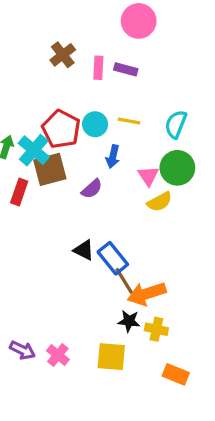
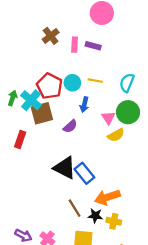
red rectangle: (19, 192) -> (20, 139), moved
black triangle: (84, 250) -> (65, 168), size x1.6
brown line: (124, 281) -> (75, 208), moved

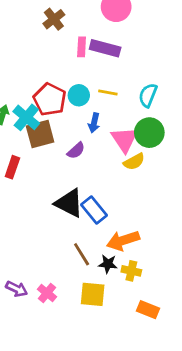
brown cross: (51, 36) -> (54, 19), moved
purple rectangle: (93, 46) -> (105, 48), size x1.5
pink triangle: (108, 118) -> (124, 140), size x1.5

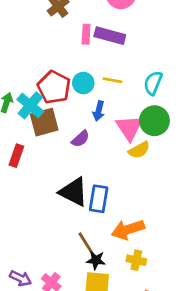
blue rectangle: (94, 210) -> (99, 199), turned 48
black star: (108, 264) -> (96, 260), moved

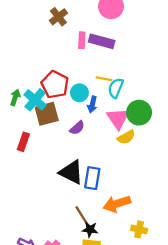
cyan circle: (83, 83) -> (79, 93), moved
cyan semicircle: (153, 83) -> (116, 88), moved
yellow cross: (136, 260) -> (139, 229), moved

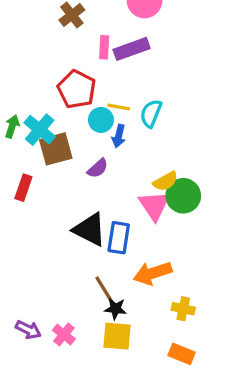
purple rectangle: (102, 41) -> (132, 49), turned -35
yellow line: (104, 79) -> (119, 107), moved
red pentagon: (55, 85) -> (77, 89), moved
green circle: (139, 113) -> (183, 196), moved
pink triangle: (118, 118) -> (154, 205), moved

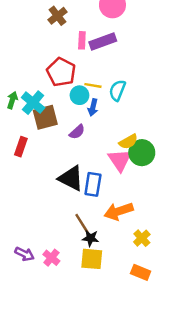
yellow cross: (183, 309) -> (142, 238), turned 35

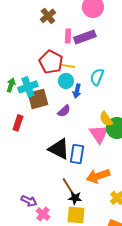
yellow line: (93, 85) -> (68, 66), moved
cyan cross: (33, 103) -> (28, 87), turned 30
yellow semicircle: (128, 142) -> (106, 119), turned 84
purple arrow: (25, 254) -> (29, 201), moved

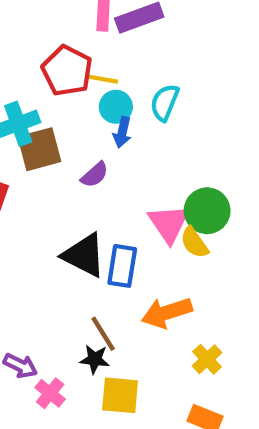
cyan circle: (66, 81) -> (116, 107), moved
yellow semicircle: (106, 119) -> (194, 243), moved
black star: (75, 198) -> (95, 359), moved

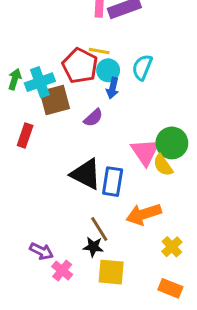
red pentagon: (67, 71) -> (80, 66), moved

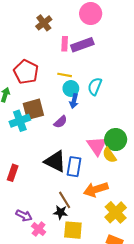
red pentagon: (80, 66) -> (26, 72), moved
cyan cross: (40, 82) -> (20, 121), moved
red rectangle: (25, 136) -> (13, 173), moved
yellow cross: (172, 247) -> (116, 212), size x1.5

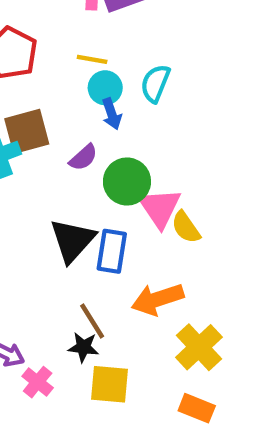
blue arrow: (74, 101) -> (112, 114), turned -32
green circle: (116, 140) -> (127, 181), moved
black triangle: (55, 161) -> (72, 240), turned 45

